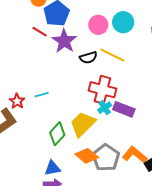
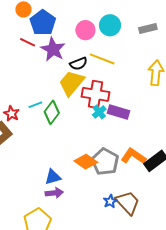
yellow trapezoid: (83, 124) -> (71, 83), moved
green diamond: (57, 134) -> (52, 112), moved

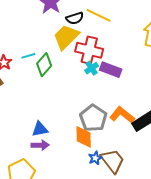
orange diamond: (86, 162) -> (84, 137), moved, turned 50

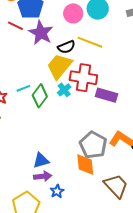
cyan cross: (92, 68) -> (64, 90), moved
blue star: (95, 158) -> (57, 191), moved

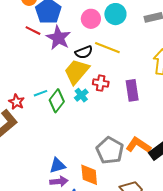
red cross: (83, 78) -> (101, 83), size x0.6
purple rectangle: (107, 95) -> (132, 90), moved, turned 65
orange diamond: (85, 164) -> (89, 175), moved

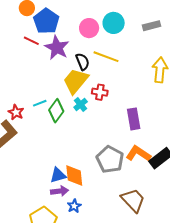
black semicircle: (84, 52) -> (82, 62), turned -90
purple rectangle: (132, 90) -> (134, 119), moved
orange diamond: (89, 175) -> (74, 176), moved

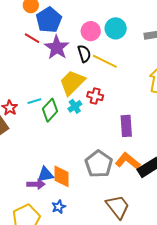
black semicircle: (82, 62) -> (84, 54), moved
purple arrow: (60, 191) -> (36, 184), moved

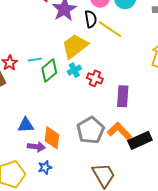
red cross: (95, 96) -> (95, 78), moved
blue triangle: (45, 175) -> (26, 125), moved
purple arrow: (36, 184) -> (36, 147), moved

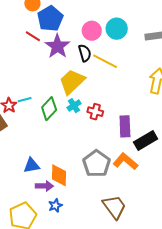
cyan line: (35, 60) -> (25, 100), moved
black rectangle: (140, 140) -> (146, 140), moved

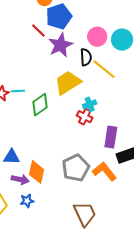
cyan cross: (74, 106) -> (90, 104), moved

